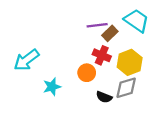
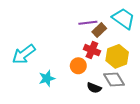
gray diamond: (126, 88) -> (114, 79), turned 75

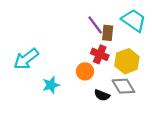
purple line: (88, 23) -> (95, 25), turned 60
brown rectangle: (99, 30) -> (108, 33), turned -40

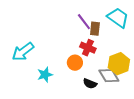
yellow hexagon: (127, 61) -> (119, 64), moved

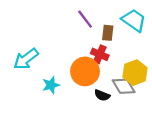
purple line: (84, 22) -> (85, 19), moved
orange circle: (75, 63) -> (85, 71), size x1.6

